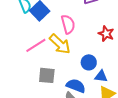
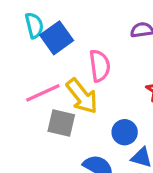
gray square: (47, 75) -> (61, 123), moved

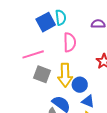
cyan semicircle: (34, 25) -> (61, 18), moved
yellow arrow: (82, 96) -> (65, 75), moved, turned 30

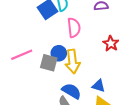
pink line: (33, 54) -> (22, 55), moved
blue circle: (80, 85) -> (59, 53), moved

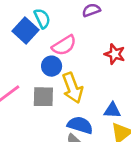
pink semicircle: (74, 28) -> (64, 45), turned 78
blue circle: (59, 53) -> (52, 66), moved

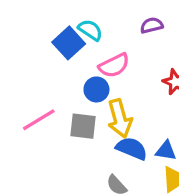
cyan semicircle: (42, 18) -> (90, 30), turned -36
blue semicircle: (80, 125) -> (132, 148), moved

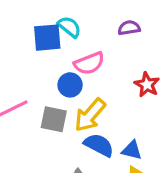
blue square: (69, 43) -> (47, 38), turned 32
yellow arrow: (120, 119) -> (90, 115), turned 51

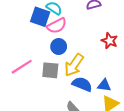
blue square: (47, 38) -> (40, 17), turned 30
pink semicircle: (89, 63) -> (57, 26), moved

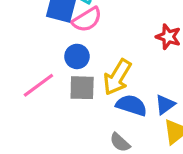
blue circle: (59, 47) -> (77, 56), moved
blue triangle: (104, 85) -> (165, 105), turned -40

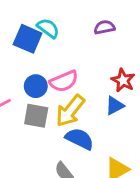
pink semicircle: (87, 20) -> (64, 81), moved
blue triangle: (165, 105) -> (115, 106), moved

